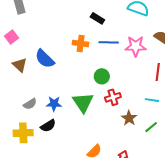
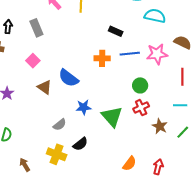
green circle: (102, 76) -> (140, 85), moved
blue star: (54, 104) -> (84, 107), moved
yellow cross: (23, 133) -> (57, 154), turned 30

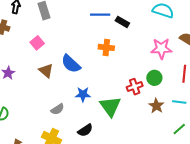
blue line: (130, 54) -> (100, 15), moved
green circle: (140, 85) -> (154, 78), moved
red cross: (141, 108) -> (135, 87), moved
brown star: (160, 126) -> (156, 106), moved
black semicircle: (80, 144) -> (85, 130), moved

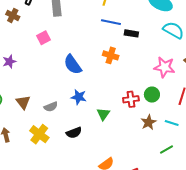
black rectangle: (122, 22) -> (131, 33), turned -32
brown triangle: (46, 71) -> (23, 102), moved
green triangle: (110, 106) -> (103, 114), size x0.6

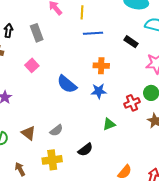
black rectangle: (131, 33) -> (131, 42), moved, turned 40
blue star: (79, 97) -> (99, 91), moved
green triangle: (103, 114) -> (109, 124), turned 48
yellow cross: (39, 134) -> (52, 160), turned -30

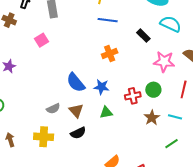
orange cross: (101, 66) -> (110, 53), turned -35
blue semicircle: (67, 84) -> (76, 82), moved
blue star: (99, 91) -> (101, 87), moved
brown triangle: (28, 133) -> (76, 111), moved

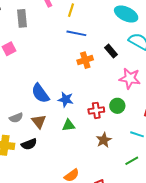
orange cross: (110, 53) -> (85, 60), moved
brown star: (152, 118) -> (104, 140), moved
black semicircle: (78, 133) -> (29, 144), moved

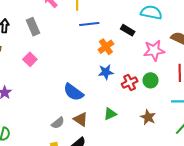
blue star: (66, 99) -> (106, 72), moved
red cross: (96, 110) -> (130, 83), moved

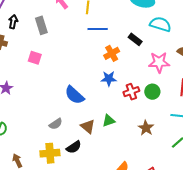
pink square: (30, 59) -> (35, 58), turned -32
brown triangle: (81, 119) -> (88, 126), moved

